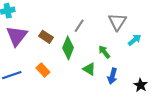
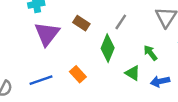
brown rectangle: (46, 37) -> (81, 23), moved
blue arrow: (112, 76) -> (160, 81), turned 63

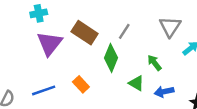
brown rectangle: (81, 23) -> (85, 33), size x1.5

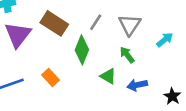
gray triangle: (170, 27) -> (130, 25), moved

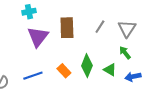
brown rectangle: (54, 23) -> (67, 28), turned 55
green diamond: (82, 50) -> (87, 66), moved

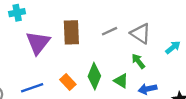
cyan cross: (29, 12) -> (17, 13), moved
gray line: (100, 27) -> (109, 31), turned 32
gray triangle: (127, 29) -> (141, 33), turned -30

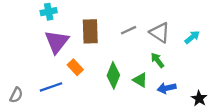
cyan cross: (17, 13) -> (49, 12), moved
cyan arrow: (173, 47) -> (192, 37), moved
orange rectangle: (68, 82) -> (75, 67), moved

